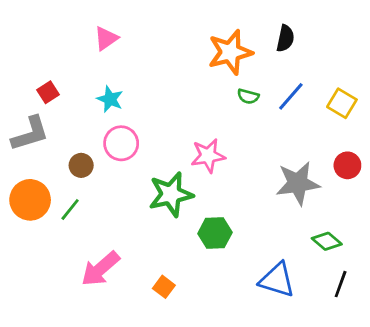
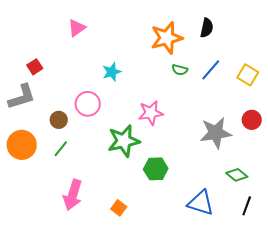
cyan star: (110, 99) -> (112, 72), moved, turned 30
green line: (70, 210) -> (61, 149), moved
pink arrow: (100, 269) -> (73, 195), turned -32

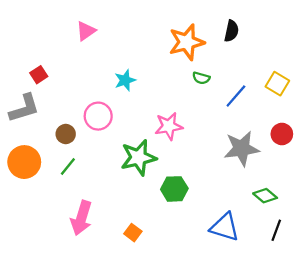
blue line: (211, 70) -> (236, 96), moved

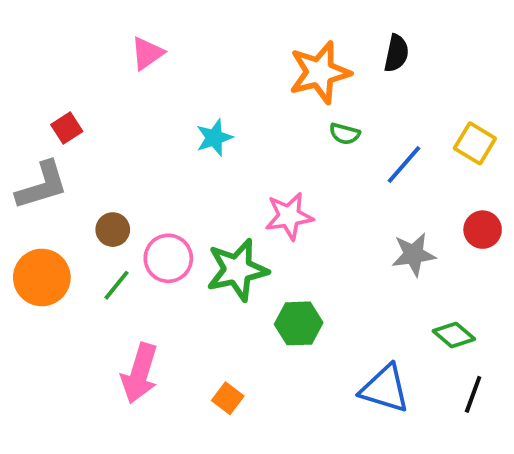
pink circle: (98, 116) -> (168, 258), moved
gray star: (242, 149) -> (414, 254), size x0.7

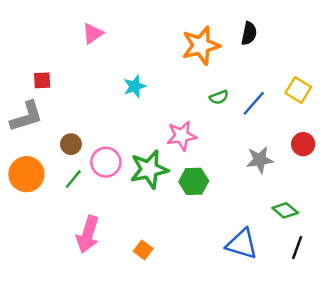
red square: (67, 128) -> (42, 80), turned 30
green semicircle: (345, 134) -> (219, 97), moved, turned -36
green hexagon: (299, 323) -> (194, 181), moved

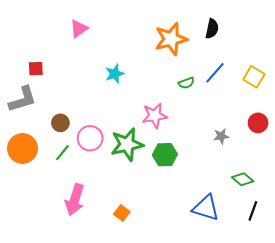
blue line: (254, 103) -> (215, 73), moved
gray star: (260, 160) -> (221, 136), size x0.7

